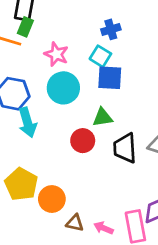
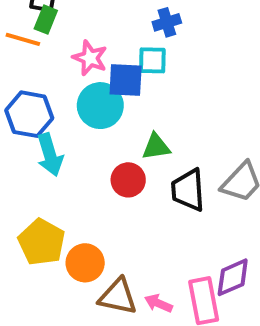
cyan square: (100, 56) -> (152, 60), turned -30
blue square: (110, 78) -> (126, 80), moved
brown triangle: (75, 223) -> (118, 296), size x1.5

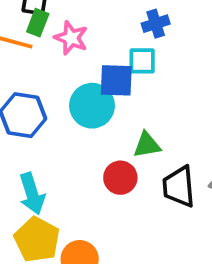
pink star: (90, 58) -> (71, 38), moved
cyan arrow: (50, 155) -> (32, 194), moved

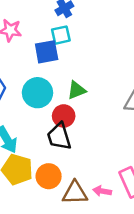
cyan circle: (92, 106) -> (38, 93), moved
black trapezoid: (179, 187) -> (59, 136), moved

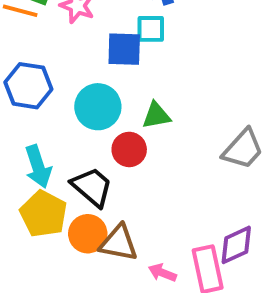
black trapezoid: (59, 136) -> (92, 187), moved, turned 136
brown triangle: (75, 193) -> (119, 243), moved

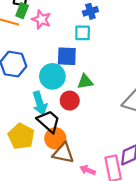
blue square: (124, 49) -> (67, 56), moved
cyan arrow: (38, 167) -> (40, 103), moved
orange circle: (88, 234) -> (55, 138), moved

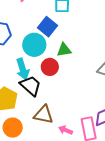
blue square: (67, 56) -> (48, 27), turned 36
orange circle: (55, 138) -> (13, 128), moved

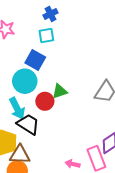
green triangle: (64, 50) -> (60, 91), moved
brown triangle: (44, 115) -> (20, 155), moved

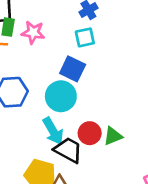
green triangle: (60, 91) -> (113, 136), moved
red circle: (45, 101) -> (90, 133), moved

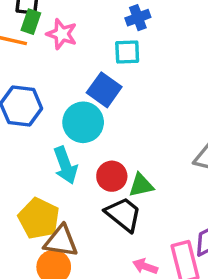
black trapezoid: (68, 150) -> (123, 214), moved

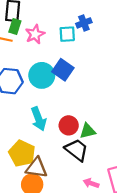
pink star: (62, 34) -> (35, 34), turned 30
cyan square: (127, 52) -> (67, 34), moved
cyan circle: (83, 122) -> (42, 75), moved

